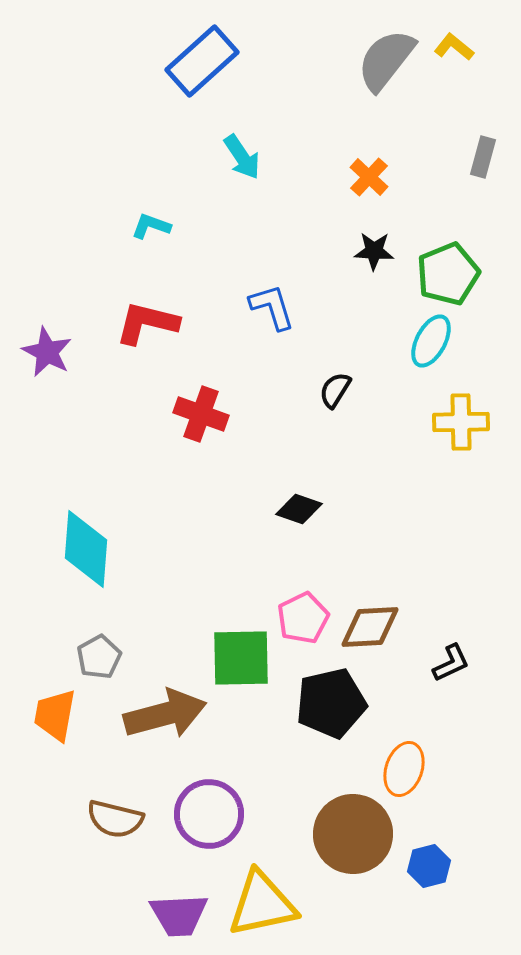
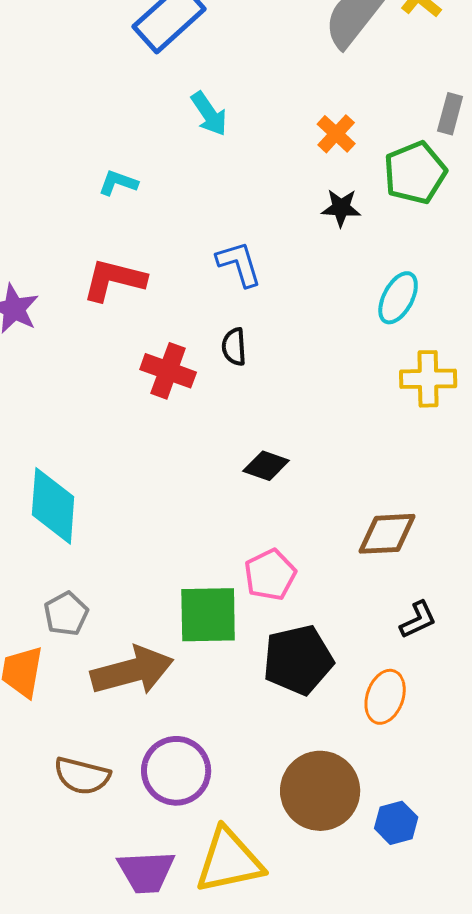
green pentagon: (448, 274) -> (415, 173), moved
black semicircle: (335, 390) -> (234, 347), moved, turned -36
brown diamond: (370, 627) -> (387, 534), moved
orange ellipse: (404, 769) -> (385, 697), moved

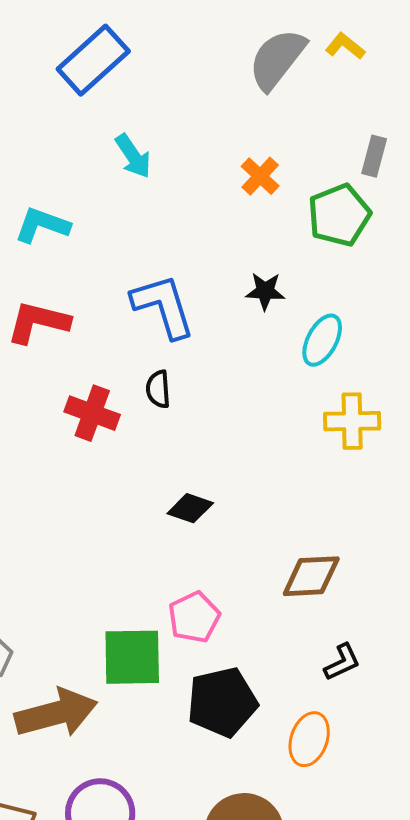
cyan L-shape: (118, 183) -> (42, 225), size x1.4
black star: (341, 208) -> (265, 291), moved
blue L-shape: (239, 264) -> (163, 306), size x1.4

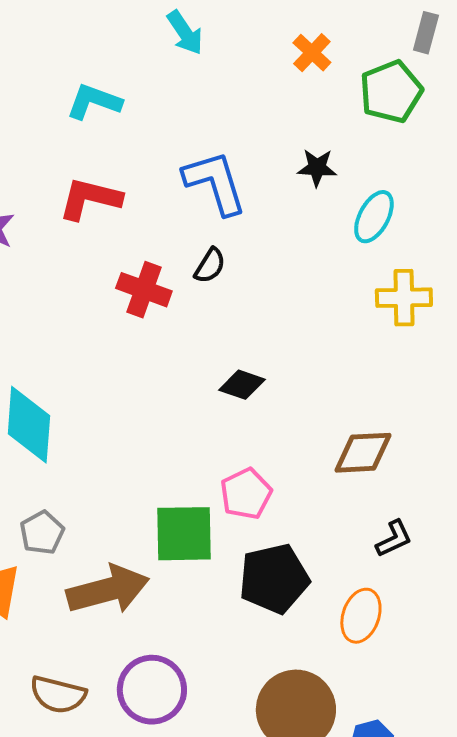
black semicircle: (158, 389) -> (210, 266), turned -144

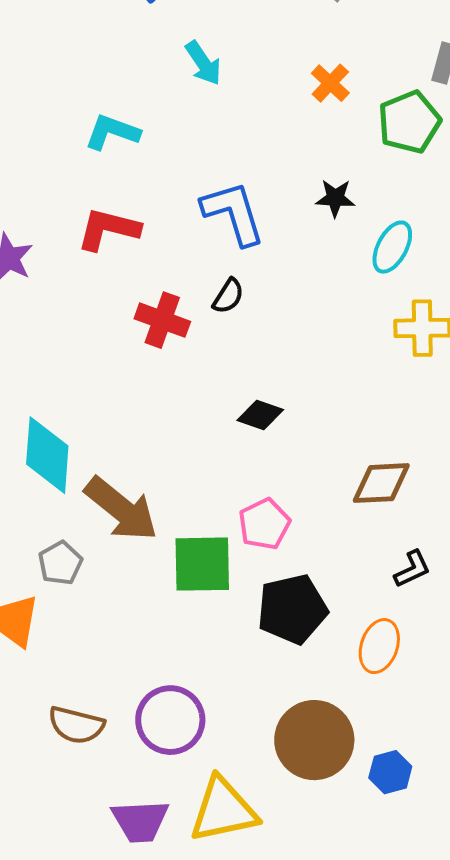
brown arrow: (108, 590) -> (121, 509), moved, turned 54

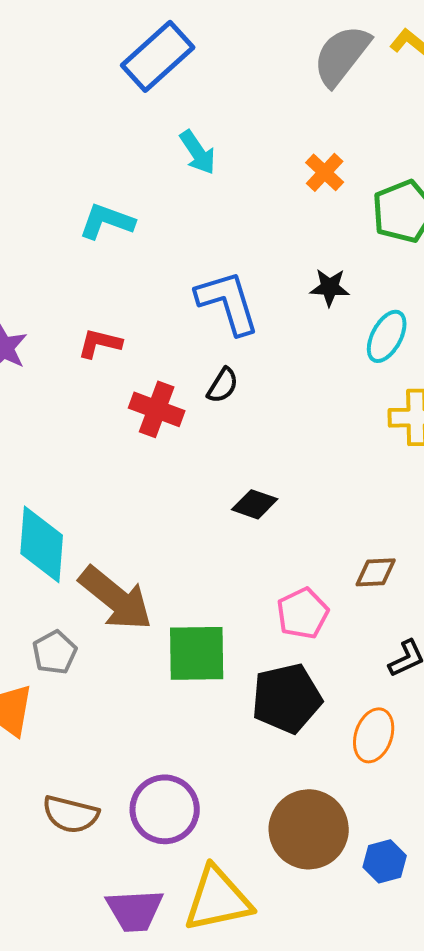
red L-shape: (108, 229) -> (100, 343), moved, size x0.7
brown diamond: (381, 483) -> (376, 572), size x0.7
pink pentagon: (264, 524) -> (303, 613), moved

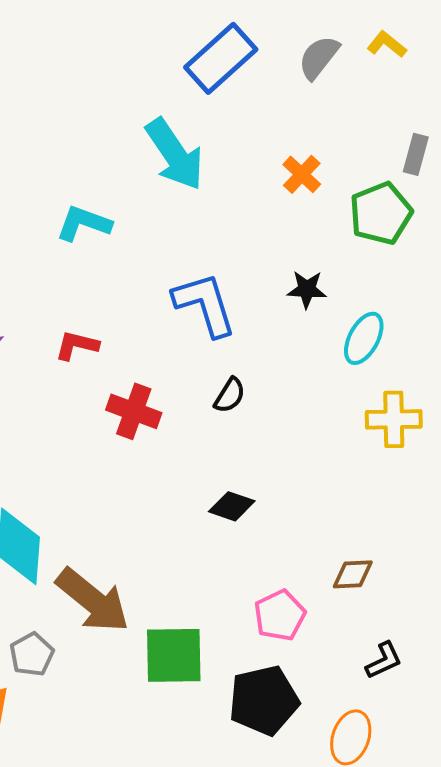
gray semicircle: (342, 55) -> (319, 57), size x0.7
blue rectangle: (158, 56) -> (221, 58), moved
cyan arrow: (198, 152) -> (175, 154), size x1.6
black semicircle: (223, 385) -> (230, 395), moved

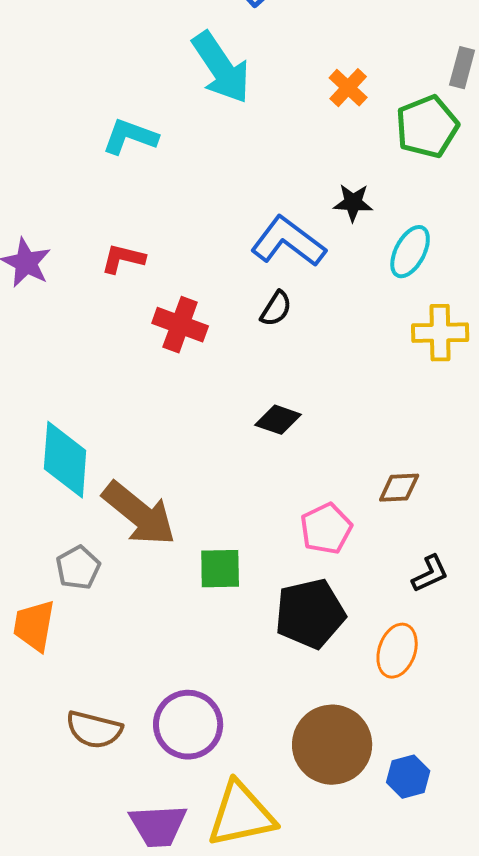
blue L-shape: (205, 304) -> (288, 242), moved, turned -36
green square: (174, 655) -> (220, 569), size x0.7

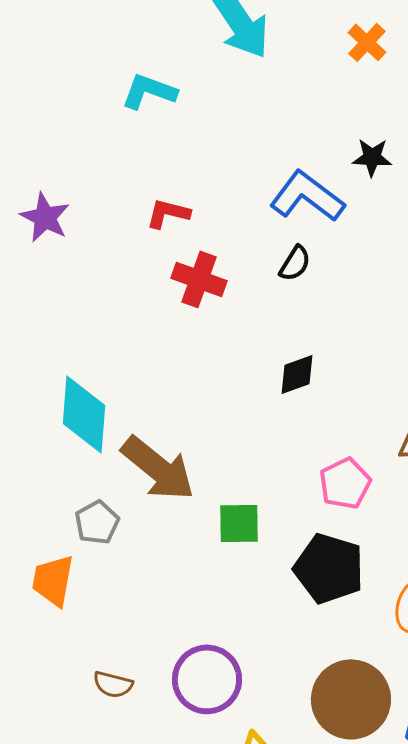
red L-shape: (123, 259) -> (168, 213), moved
black diamond: (278, 420) -> (297, 374), turned -39
black pentagon: (310, 614) -> (329, 568), turned 30
brown semicircle: (94, 730) -> (113, 684), size x0.7

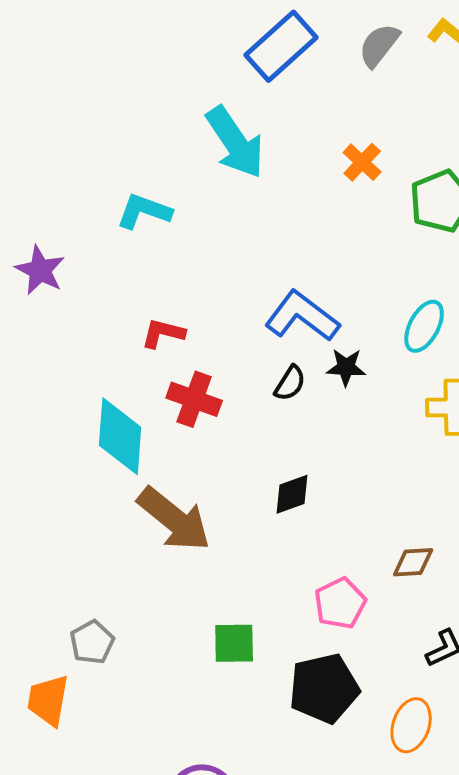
black star: (372, 157) -> (346, 367), moved
purple star: (45, 217) -> (40, 270), moved
cyan diamond: (84, 414) -> (120, 436), moved
brown arrow: (158, 468) -> (174, 519), moved
black pentagon: (329, 568) -> (324, 688), turned -30

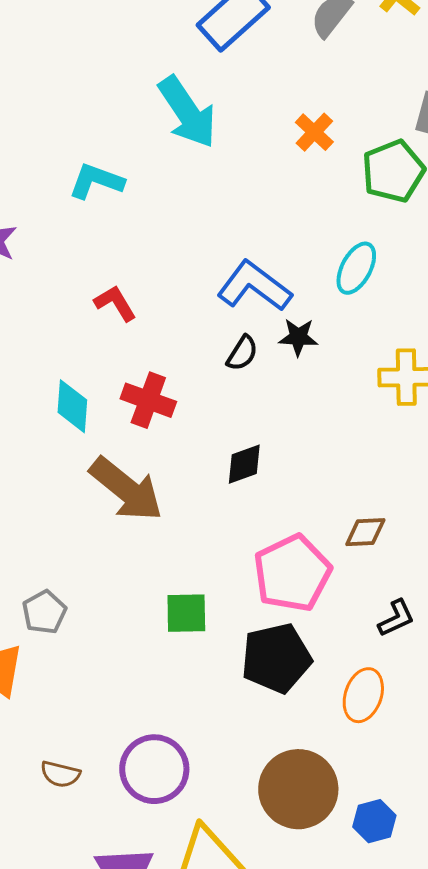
cyan ellipse: (424, 326) -> (356, 268), moved
red L-shape: (163, 333) -> (115, 303), turned 45
red cross: (194, 399) -> (148, 400), moved
cyan diamond: (120, 436) -> (72, 406), size x0.7
pink pentagon: (340, 603) -> (292, 573), size x1.5

